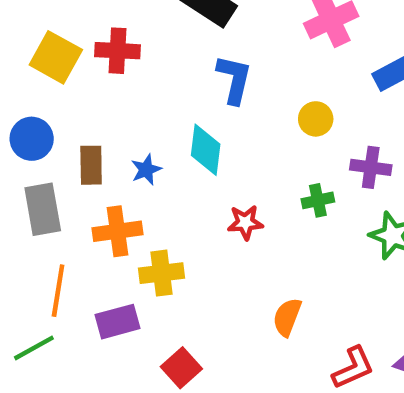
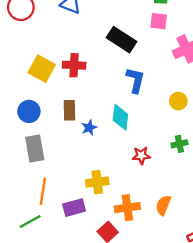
brown rectangle: (91, 165) -> (69, 110), moved
orange cross: (118, 231) -> (127, 208), moved

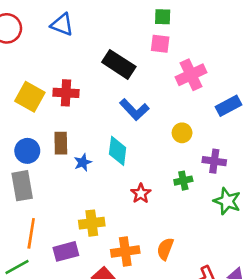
blue L-shape: (135, 80) -> (134, 110), turned 124
blue circle: (29, 111) -> (27, 151), moved
red star: (141, 155) -> (141, 193), turned -30

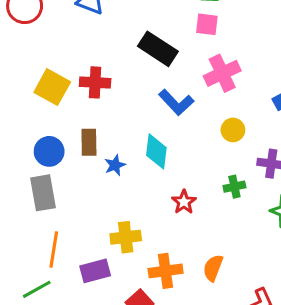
pink cross: (191, 75) -> (222, 73), moved

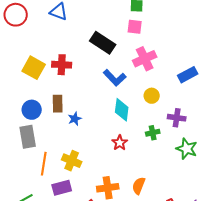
cyan diamond: (156, 151) -> (122, 110), moved
yellow cross: (126, 237) -> (72, 161), moved, turned 30
orange line: (54, 249) -> (44, 164), moved

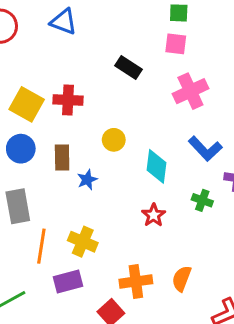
black rectangle: (103, 43) -> (128, 68), size x0.7
blue L-shape: (115, 78) -> (205, 149), moved
yellow circle: (152, 96) -> (114, 140), moved
blue circle: (32, 110) -> (21, 149), moved
green cross: (153, 133) -> (202, 200), turned 32

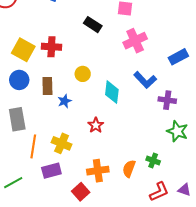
green cross: (202, 200) -> (153, 161), moved
red star: (154, 215) -> (96, 125), moved

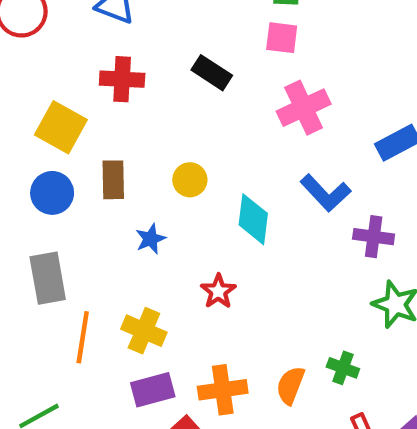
red cross: (51, 47) -> (122, 79), moved
brown rectangle: (47, 86) -> (113, 180), moved
purple rectangle: (51, 171) -> (153, 390), moved

